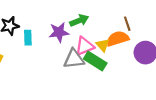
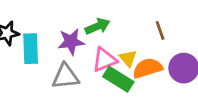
cyan rectangle: (28, 38) -> (31, 49), size x1.5
orange semicircle: (118, 39) -> (148, 68), moved
gray triangle: (74, 59) -> (65, 76), moved

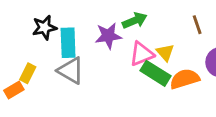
orange semicircle: (148, 68) -> (185, 79), moved
gray triangle: (65, 76) -> (71, 71), moved, turned 36

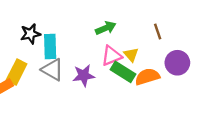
purple star: (108, 36) -> (84, 75), moved
yellow rectangle: (28, 73) -> (17, 72), size x1.5

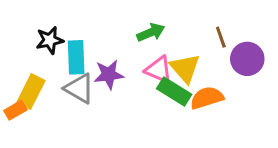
yellow triangle: (131, 55) -> (185, 68), size x1.5
pink triangle: (111, 56) -> (159, 70), turned 45
purple circle: (177, 63) -> (247, 59), moved
purple star: (84, 75) -> (109, 74), moved

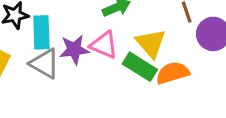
pink triangle: (159, 70) -> (104, 45), moved

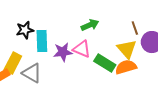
yellow triangle: (151, 43) -> (127, 49), moved
gray triangle: (45, 64) -> (32, 73), moved

